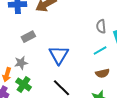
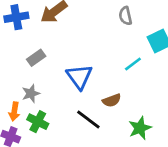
gray semicircle: (101, 26) -> (125, 16), moved
brown semicircle: (102, 73) -> (112, 100), moved

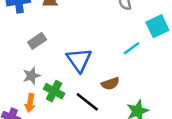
orange arrow: (14, 111) -> (30, 103), moved
green cross: (38, 122) -> (54, 91), moved

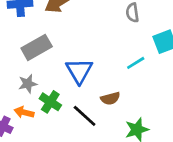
gray rectangle: (37, 41) -> (37, 47), size x1.5
orange arrow: (30, 103) -> (24, 112), turned 90

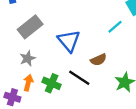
green cross: (50, 102) -> (52, 83), moved
orange arrow: (24, 112) -> (28, 83), turned 98

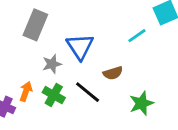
gray rectangle: (30, 27) -> (35, 25), turned -35
gray star: (28, 58) -> (52, 64), moved

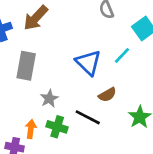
blue triangle: (80, 47) -> (88, 63), moved

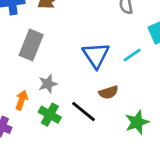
orange arrow: (31, 129) -> (22, 100), moved

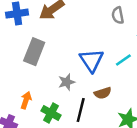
gray star: (48, 84) -> (67, 82), moved
black line: (83, 111) -> (81, 110), turned 65

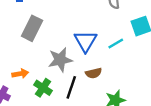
gray star: (67, 82) -> (60, 60), size x1.5
orange arrow: (26, 100) -> (20, 74), turned 56

